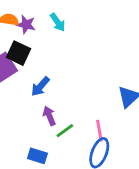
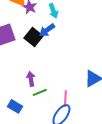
black square: (18, 53) -> (34, 37), moved
blue arrow: (40, 86) -> (47, 30), moved

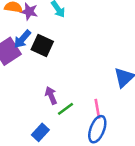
blue arrow: (47, 30) -> (22, 39), moved
blue rectangle: (15, 106) -> (40, 132), turned -64

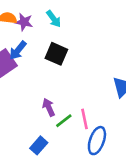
black square: (42, 46) -> (56, 54), moved
pink line: (97, 109) -> (84, 119), moved

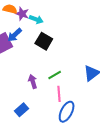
cyan arrow: (54, 19) -> (36, 19), moved, turned -40
green line: (64, 121) -> (55, 75), moved

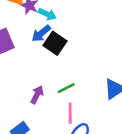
blue arrow: (15, 35) -> (41, 33), moved
purple arrow: (33, 81) -> (37, 95), turned 40

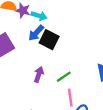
purple arrow: (37, 95) -> (39, 74), moved

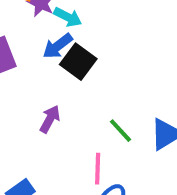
green line: (64, 77) -> (121, 131), moved, turned 72

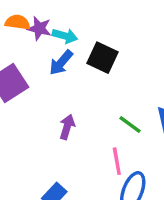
black square: (78, 62) -> (103, 58), moved

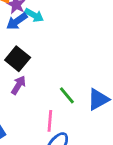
black square: (103, 58) -> (18, 59), moved
blue arrow: (61, 63) -> (17, 21), moved

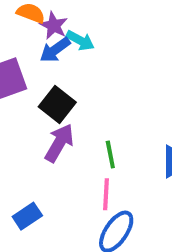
purple arrow: (18, 85) -> (59, 143), size x1.4
green line: (67, 95) -> (110, 154), moved, turned 30

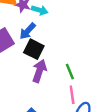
blue arrow: (55, 50) -> (28, 31), moved

